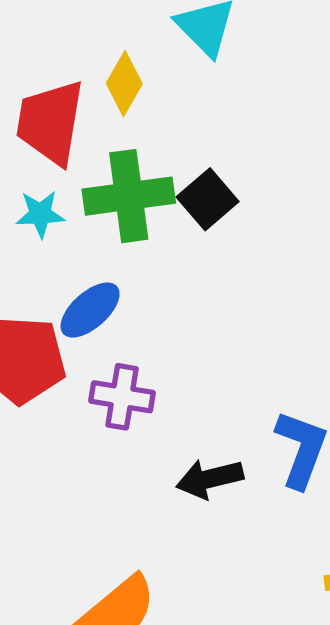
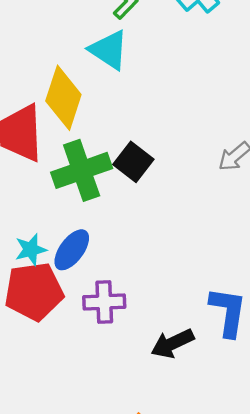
yellow diamond: (124, 83) -> (63, 98), size x1.5
cyan star: (40, 214) -> (31, 250), moved

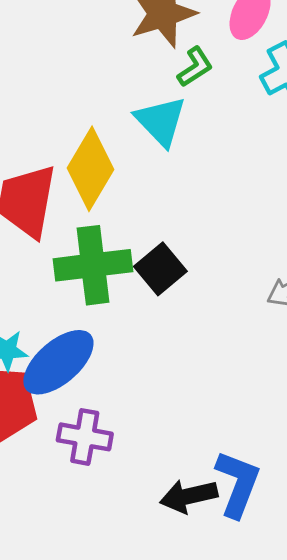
blue ellipse: (72, 250) -> (58, 362), size x1.4
black arrow: (172, 343) -> (189, 496), moved

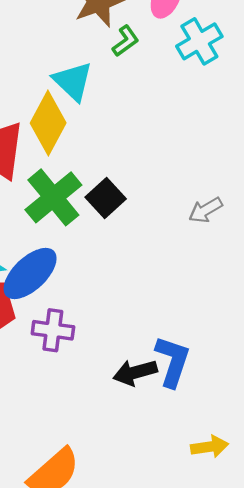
cyan triangle: (161, 121) -> (73, 81), moved
green cross: (93, 265) -> (53, 197), turned -30

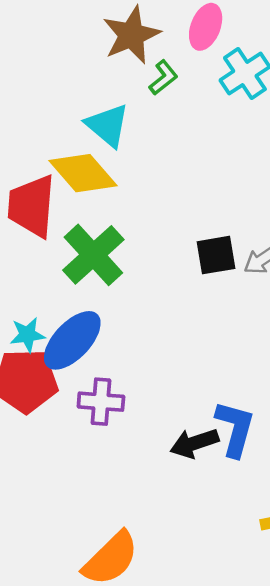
yellow diamond: (48, 123) -> (83, 173), turned -66
black square: (106, 198) -> (216, 255), moved, turned 36

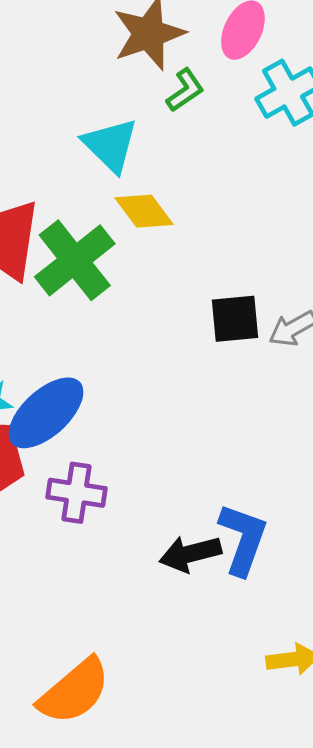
yellow diamond: (83, 173) -> (144, 211), moved, size x0.7
green cross: (93, 255) -> (75, 260), moved

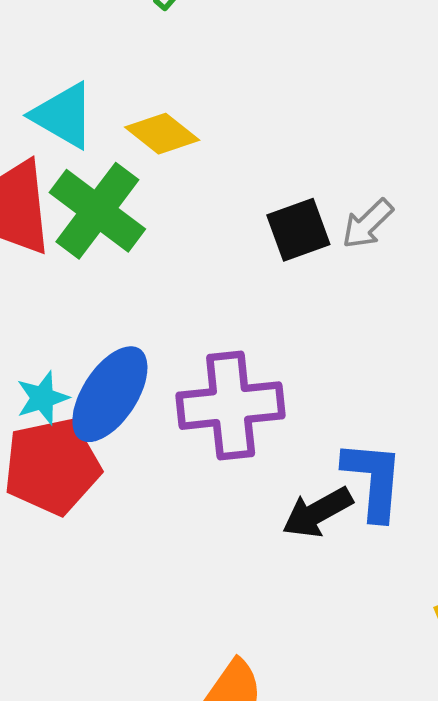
cyan triangle: (110, 145) -> (63, 115), moved
purple cross: (76, 493) -> (231, 406), moved, size x1.5

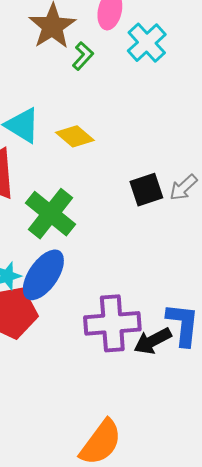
green cross: (97, 211) -> (50, 214), moved
purple cross: (231, 406) -> (112, 323), moved

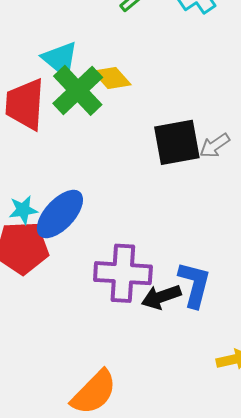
black square: (146, 190) -> (177, 142), size x1.4
green cross: (50, 214) -> (78, 90), moved

